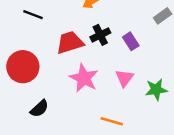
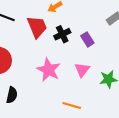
red trapezoid: (70, 43) -> (37, 27), moved, turned 85
black semicircle: (39, 109) -> (12, 95), turned -35

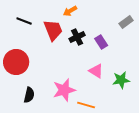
pink star: (49, 70) -> (64, 90), moved, turned 30
pink triangle: (82, 70) -> (96, 71), turned -35

